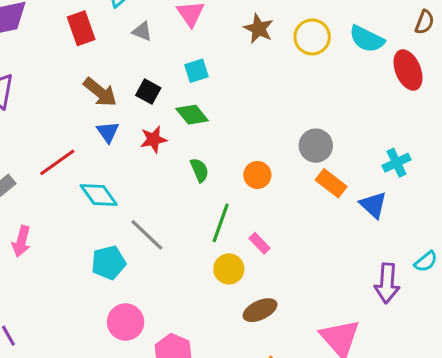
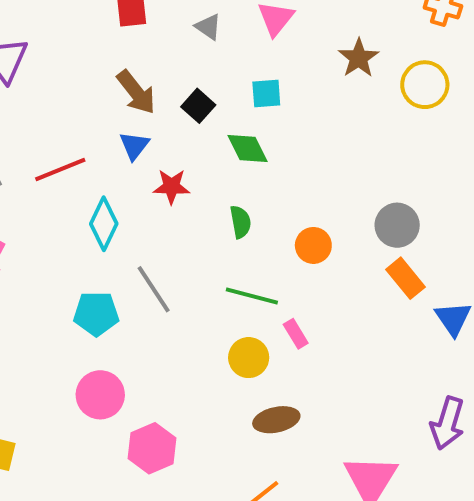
red star: (154, 139) -> (171, 187), moved
cyan diamond: (99, 195) -> (104, 224), turned 48
green line: (221, 223) -> (252, 296), turned 72

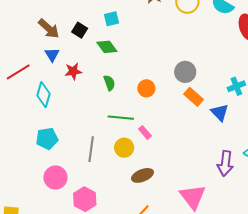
gray line: (154, 289) -> (91, 149), moved, turned 50

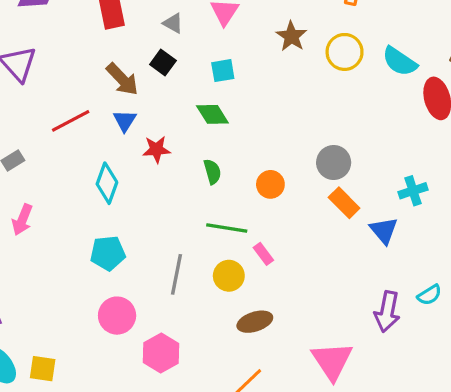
black square: (80, 30) -> (163, 62), moved
red line: (18, 72) -> (71, 121), moved

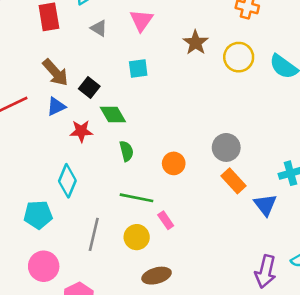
black square: (163, 62) -> (89, 87), moved
green diamond: (212, 114) -> (113, 115), moved
blue triangle: (125, 121) -> (56, 107), turned 30
cyan diamond: (107, 183) -> (67, 181), moved

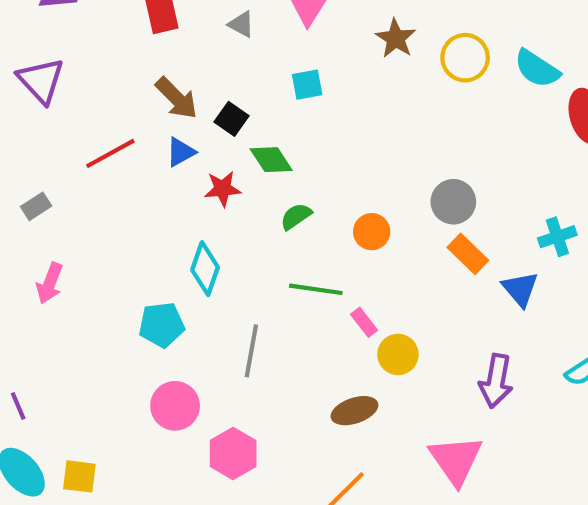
green semicircle: (126, 151) -> (296, 216), turned -108
yellow circle: (137, 237) -> (398, 354), moved
purple arrow: (265, 272) -> (496, 381), moved

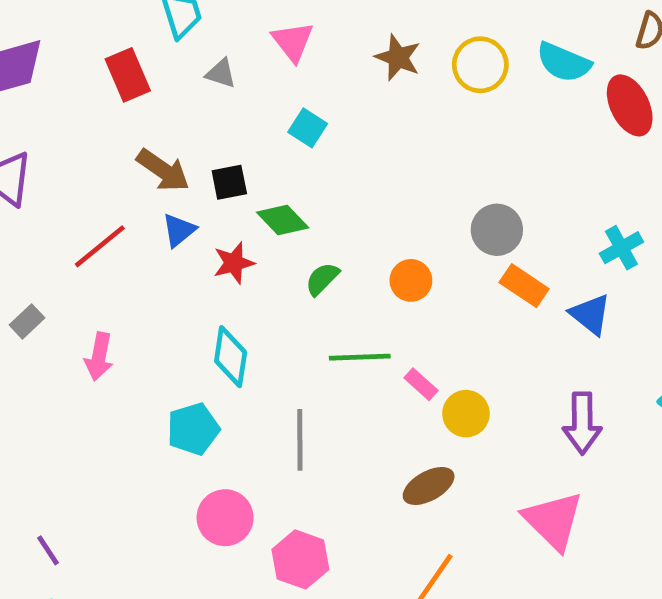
cyan square: (307, 85) -> (308, 128), turned -36
black square: (231, 119) -> (229, 182), turned -36
pink arrow: (50, 283) -> (99, 356), moved

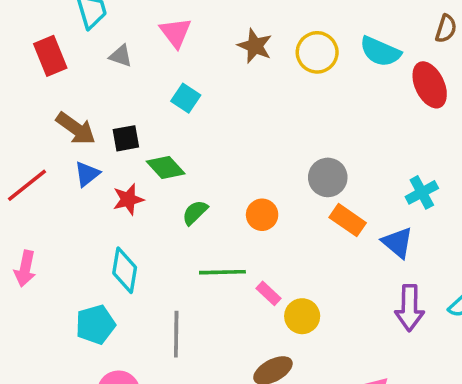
purple arrow: (582, 423) -> (409, 308), moved

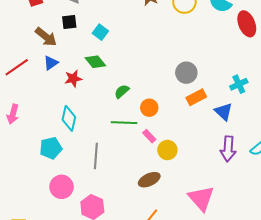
cyan square: (186, 98) -> (100, 32), moved
black square: (126, 138) -> (69, 22), moved
green semicircle: (195, 213) -> (122, 91), moved
orange circle: (262, 215) -> (149, 108), moved
orange rectangle: (348, 220) -> (196, 97), turned -66

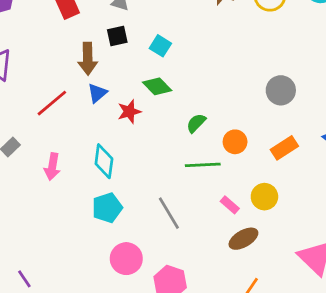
brown arrow: (46, 37) -> (88, 59), turned 55
orange rectangle: (196, 97) -> (284, 148), moved
cyan diamond: (69, 118) -> (104, 161), moved
pink rectangle: (149, 136) -> (230, 205), moved
gray line: (96, 156) -> (169, 213), turned -30

